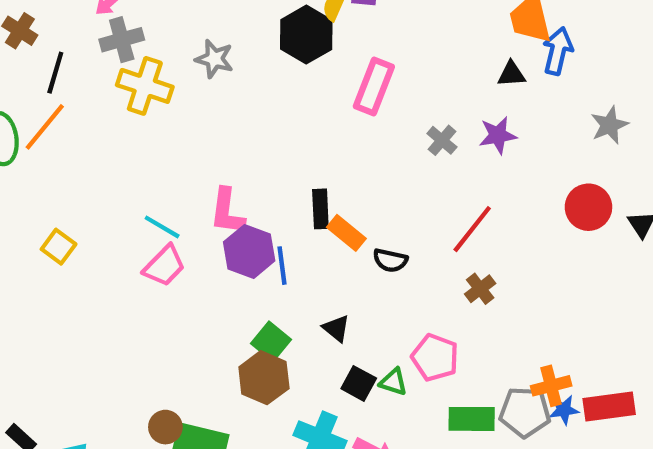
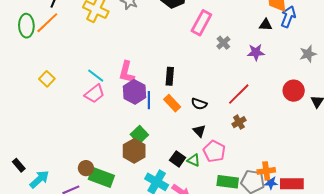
gray cross: (442, 140) -> (223, 43), moved
orange rectangle: (346, 233) -> (172, 103), moved
black triangle: (336, 328) -> (199, 131), moved

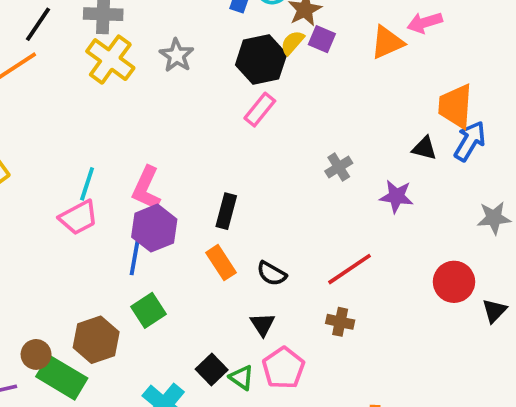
pink rectangle: (201, 23) -> (260, 110), moved, size x0.7
cyan line: (96, 76) -> (87, 184), turned 60
blue line: (149, 100) -> (135, 258), moved
brown cross: (239, 122) -> (340, 322), turned 32
brown hexagon: (134, 151) -> (96, 340), moved

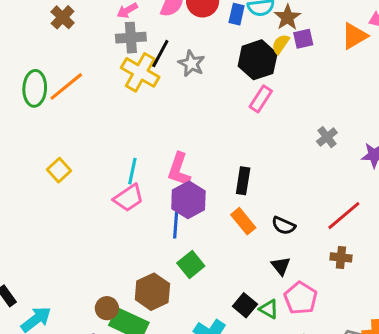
black line: (38, 24) -> (160, 54), moved
purple square: (322, 39) -> (303, 39), turned -30

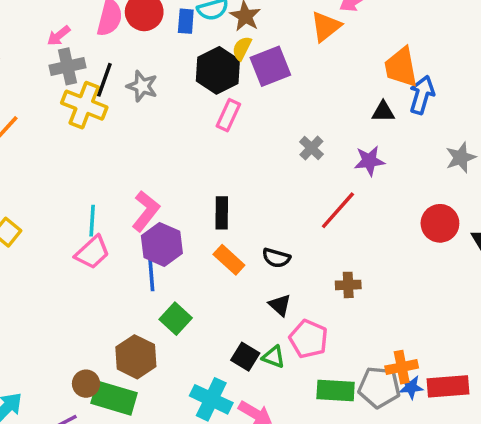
purple square: (303, 39) -> (270, 66), moved, size x1.6
pink L-shape: (179, 170) -> (146, 211), turned -152
red line: (344, 216) -> (338, 210), moved

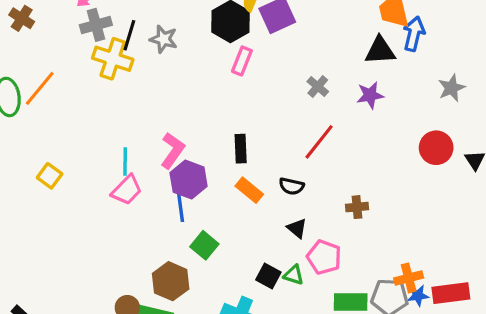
black triangle: (383, 112) -> (380, 51), size x1.5
red line: (338, 210) -> (319, 142), moved

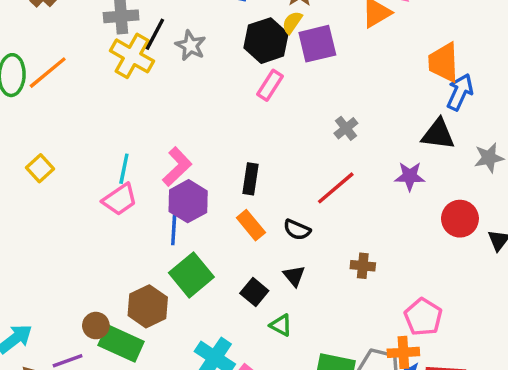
black triangle: (380, 51) -> (438, 134), moved
purple star: (370, 95) -> (410, 176), moved
green square: (204, 245) -> (191, 275), size x1.4
pink pentagon: (324, 257) -> (423, 317), moved
black square: (268, 276) -> (254, 292), moved

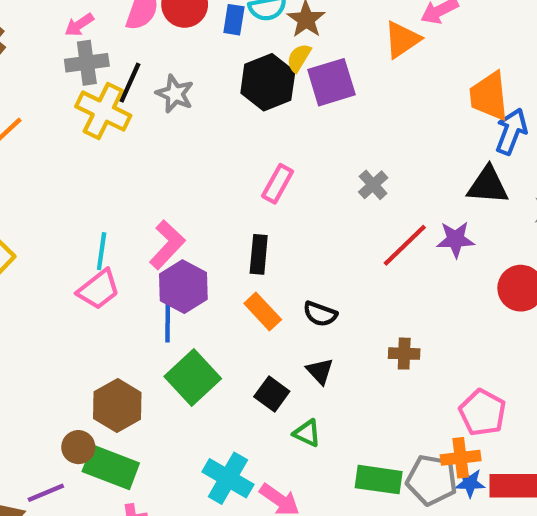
pink rectangle: (270, 85) -> (278, 184), moved
red line: (336, 188) -> (405, 245), moved
brown hexagon: (148, 306) -> (117, 406), moved

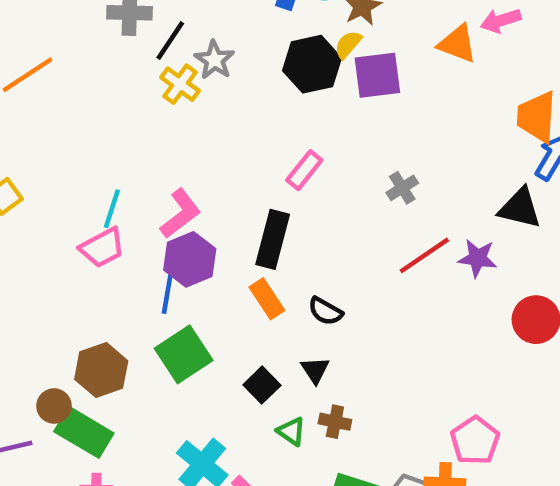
orange triangle: (402, 40) -> (457, 44), turned 45
yellow cross: (103, 111) -> (180, 84), moved, size x0.7
black rectangle: (259, 254) -> (273, 239), size x1.4
brown cross: (404, 354) -> (335, 422), moved

